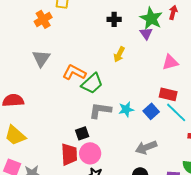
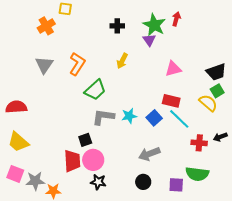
orange L-shape: (74, 72) -> (77, 64), moved, turned 95

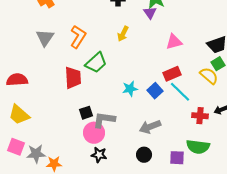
red rectangle: (171, 101) -> (172, 74), turned -36
gray L-shape: (103, 117) -> (104, 120), moved
red trapezoid: (72, 161) -> (73, 78), moved

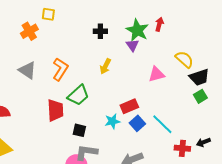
gray triangle: (45, 38) -> (27, 70), turned -30
red rectangle: (172, 74) -> (129, 106), moved
yellow semicircle: (209, 76) -> (184, 59), moved
black square: (86, 113) -> (79, 130), moved, turned 32

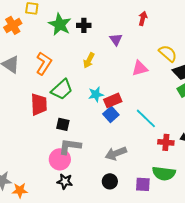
green star: (137, 30) -> (60, 24), moved
cyan star: (112, 121) -> (96, 94), moved
blue square: (137, 123) -> (111, 114), moved

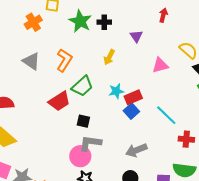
red trapezoid: (39, 104) -> (59, 101), turned 60

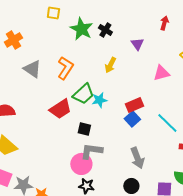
orange cross: (33, 22) -> (13, 40), moved
black cross: (104, 22) -> (105, 30), turned 32
cyan star: (116, 91) -> (99, 100), moved
gray arrow: (136, 150) -> (137, 158), turned -90

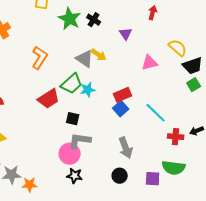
yellow arrow: (110, 65) -> (99, 55), turned -84
orange L-shape: (65, 68) -> (40, 58), moved
gray triangle: (32, 69) -> (85, 59), moved

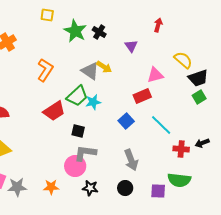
red rectangle: (123, 95) -> (142, 96), moved
black star: (75, 176) -> (90, 188), moved
orange star: (30, 185) -> (51, 187), moved

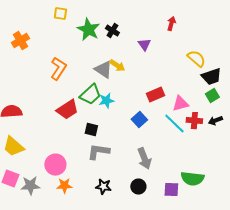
pink triangle: (155, 75) -> (180, 104), moved
black arrow: (202, 143) -> (215, 121), moved
red cross: (181, 149) -> (194, 121), moved
pink circle: (75, 166) -> (55, 165), moved

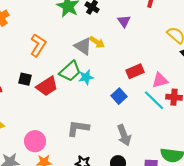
black square: (91, 130) -> (25, 79), moved

